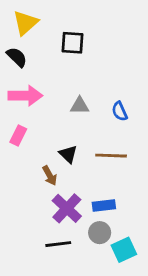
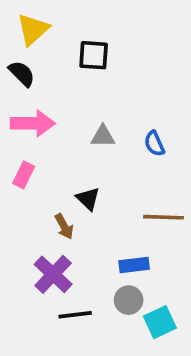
brown line: (111, 156) -> (164, 217), moved
purple cross: (67, 208) -> (53, 274), moved

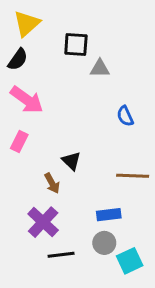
black semicircle: (22, 74) -> (18, 59), turned 80
pink arrow: (33, 123) -> (27, 100), turned 36
gray triangle: (103, 136) -> (100, 68), moved

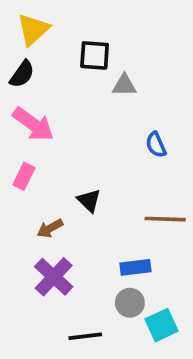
brown arrow: (52, 183) -> (50, 228), moved, turned 90
black line: (61, 255) -> (85, 336), moved

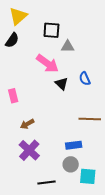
pink arrow: (33, 124) -> (47, 63), moved
pink rectangle: (24, 176) -> (13, 96), turned -40
black triangle: (89, 200) -> (62, 84), moved
cyan square: (161, 325) -> (88, 176), turned 30

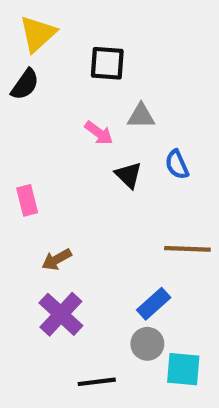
gray triangle: (68, 46) -> (141, 116), moved
pink arrow: (47, 63) -> (99, 133), size x0.6
blue rectangle: (74, 145) -> (154, 304), turned -35

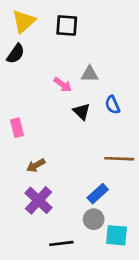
black square: (107, 63) -> (67, 25), moved

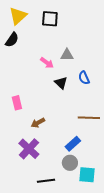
pink rectangle: (17, 128) -> (17, 103), moved
brown arrow: (36, 165) -> (38, 123), moved

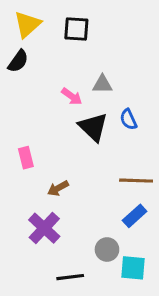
black triangle: (61, 83) -> (93, 127), size x1.5
blue rectangle: (73, 144) -> (135, 216), moved

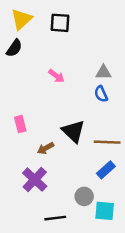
gray triangle: (102, 84) -> (103, 72), moved
black triangle: (93, 127) -> (73, 131), moved

